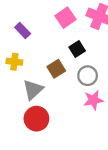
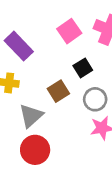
purple rectangle: (23, 30) -> (19, 46), size x1.5

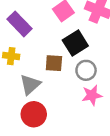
black square: (83, 68) -> (75, 43), size x1.5
brown square: (58, 91) -> (54, 63), turned 36

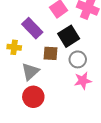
purple rectangle: (19, 24) -> (32, 28), moved

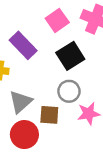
brown square: (50, 53) -> (49, 115), moved
gray circle: (78, 59) -> (69, 91), moved

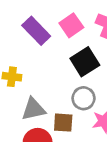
purple rectangle: (23, 45) -> (36, 31), moved
gray triangle: (20, 102) -> (34, 109), turned 30

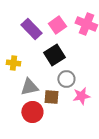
black square: (85, 62) -> (54, 55), moved

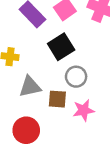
pink star: (81, 96) -> (84, 110), moved
red circle: (32, 112) -> (26, 130), moved

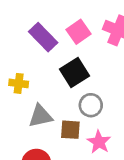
pink star: (84, 110) -> (99, 142), turned -30

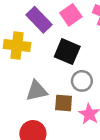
black square: (74, 73) -> (67, 52), turned -35
yellow cross: (19, 83) -> (17, 45), moved, size x1.5

